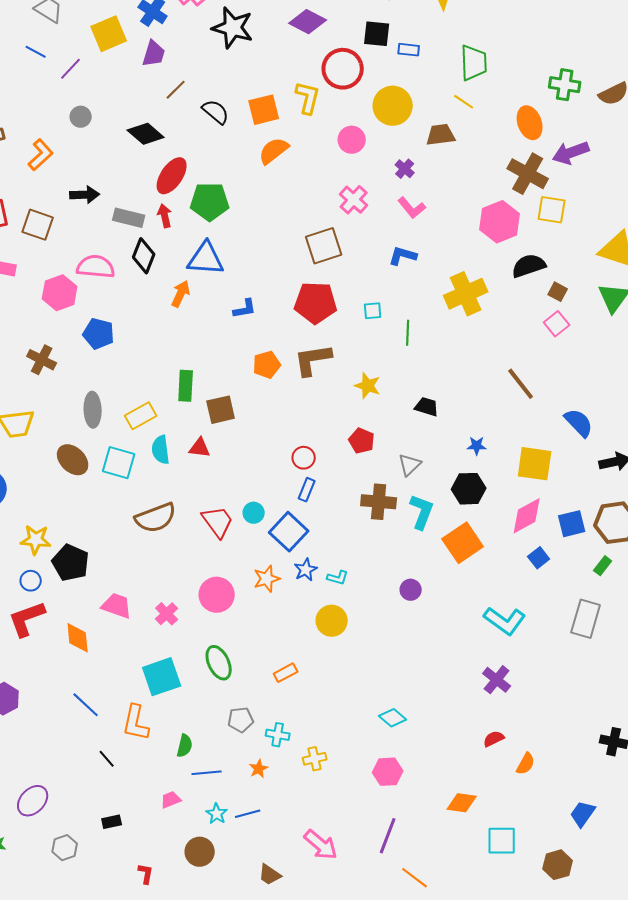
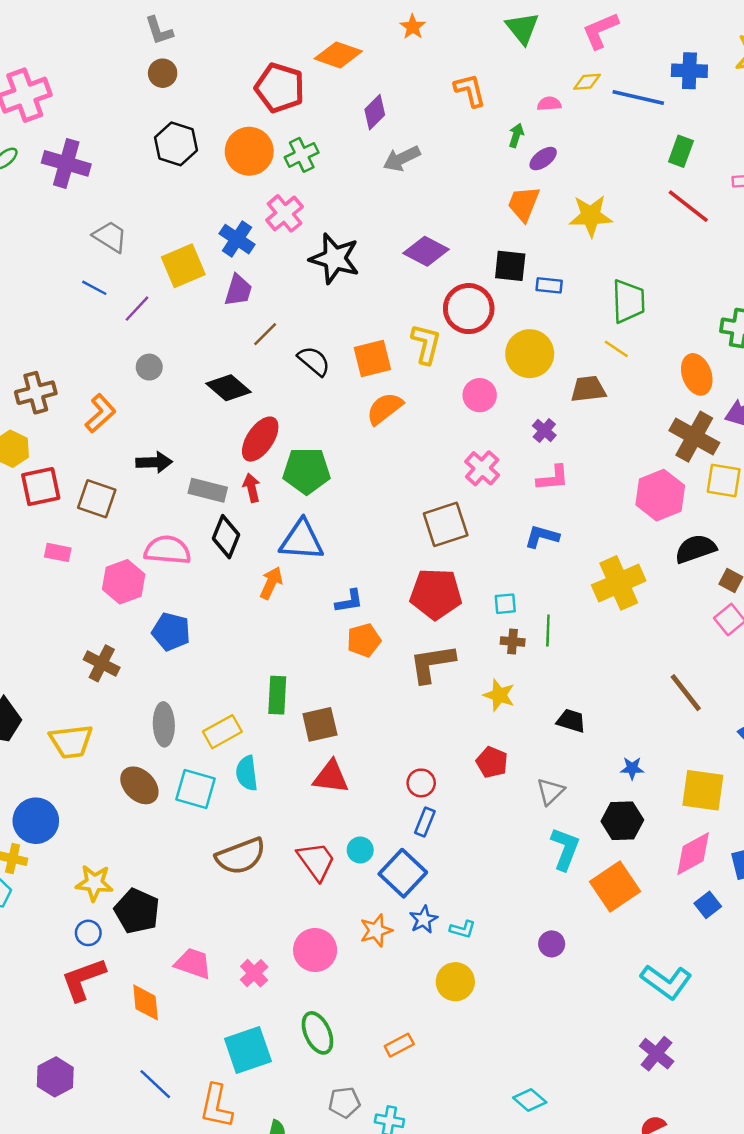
pink L-shape: (412, 208) -> (553, 478), turned -56
orange pentagon: (267, 365) -> (364, 640), moved
red triangle: (200, 448) -> (331, 777), moved, size x1.4
brown cross: (379, 502) -> (513, 641), moved, size x0.6

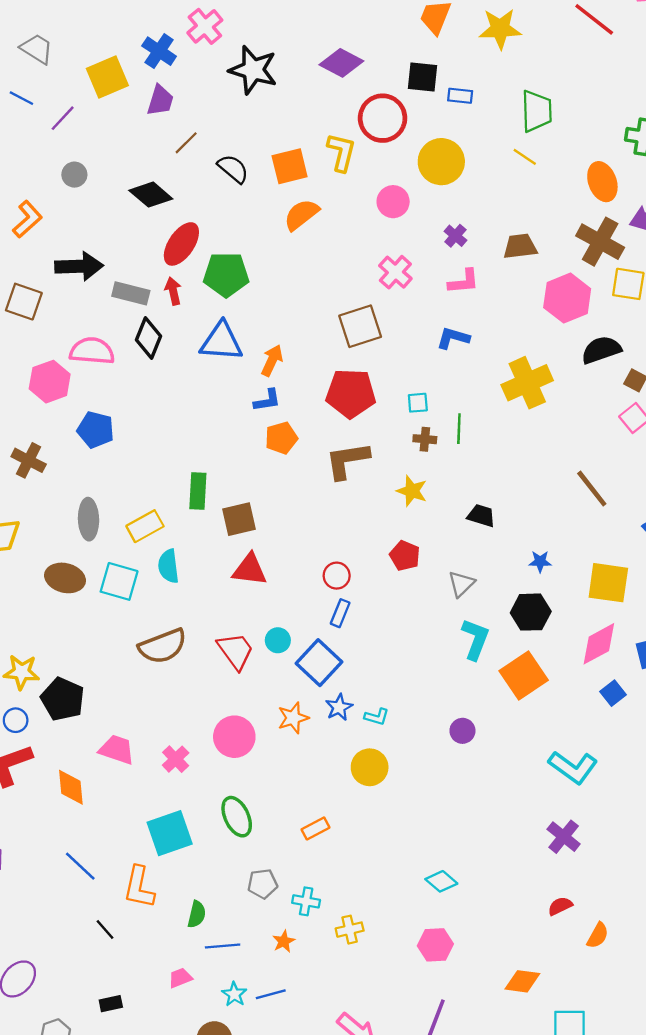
brown trapezoid: (588, 389) -> (520, 246), moved
black arrow: (154, 462) -> (79, 266), size x1.4
orange arrow: (271, 583) -> (272, 360), moved
brown ellipse: (139, 785) -> (65, 578), turned -30

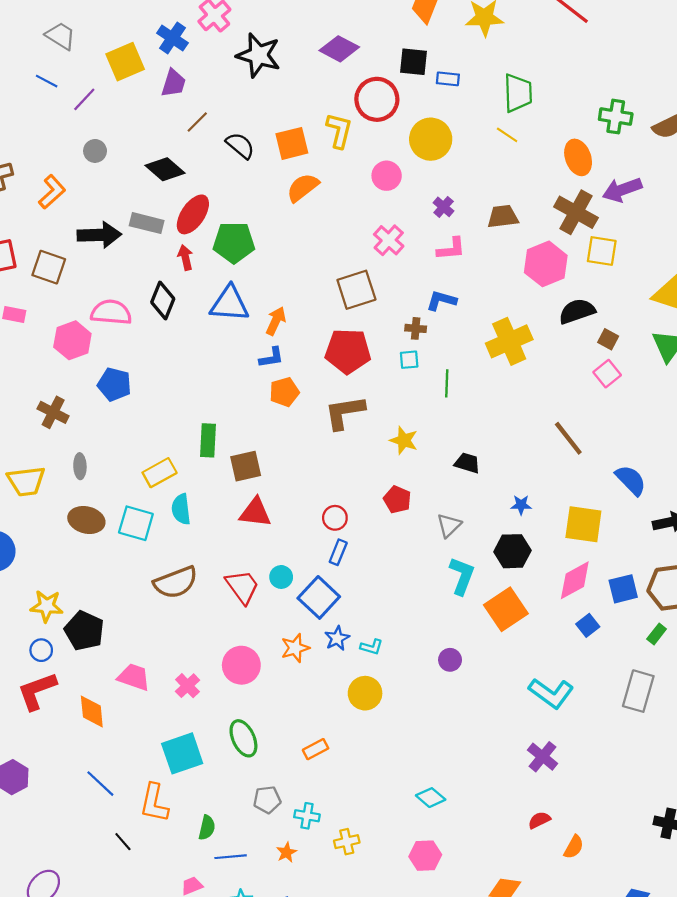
gray rectangle: (131, 293) -> (147, 223), moved
brown cross: (425, 439) -> (416, 328), moved
gray ellipse: (89, 519) -> (80, 466), moved, size x0.7

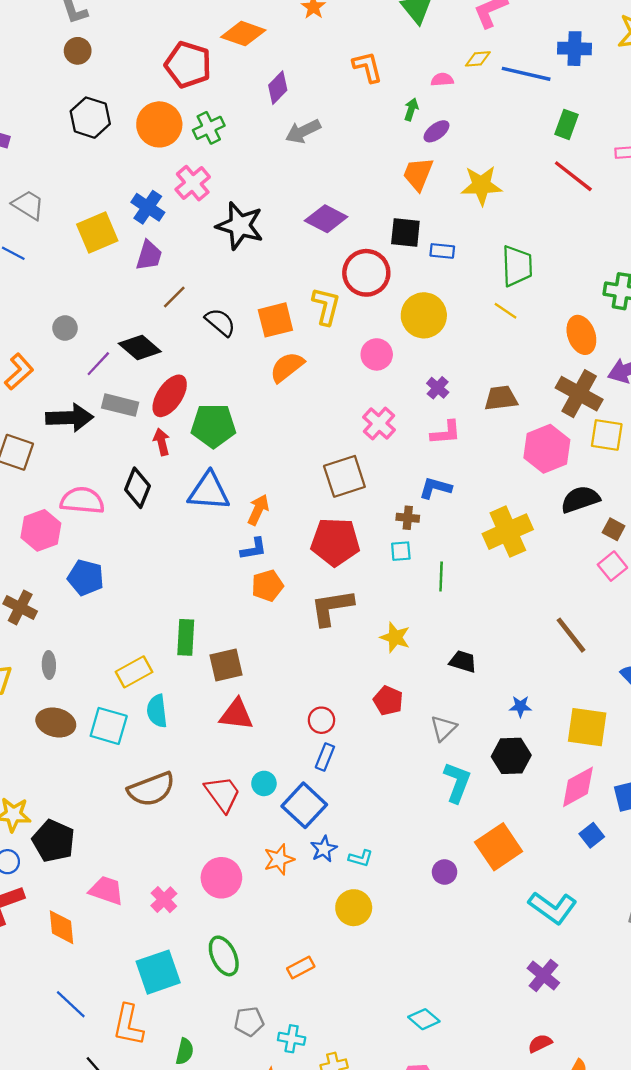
purple line: (84, 99) -> (98, 364), moved
orange square: (506, 609) -> (499, 847), moved

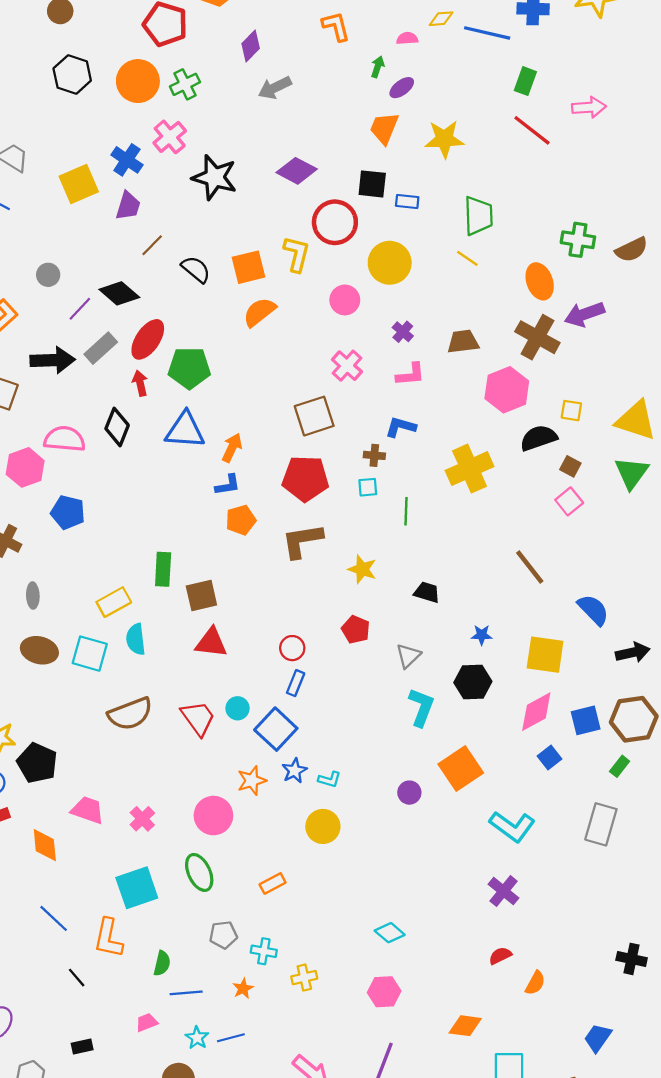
gray rectangle: (120, 405) -> (101, 348), turned -56
yellow square: (607, 435) -> (571, 411), moved, size x0.7
pink circle: (221, 878) -> (213, 816), moved

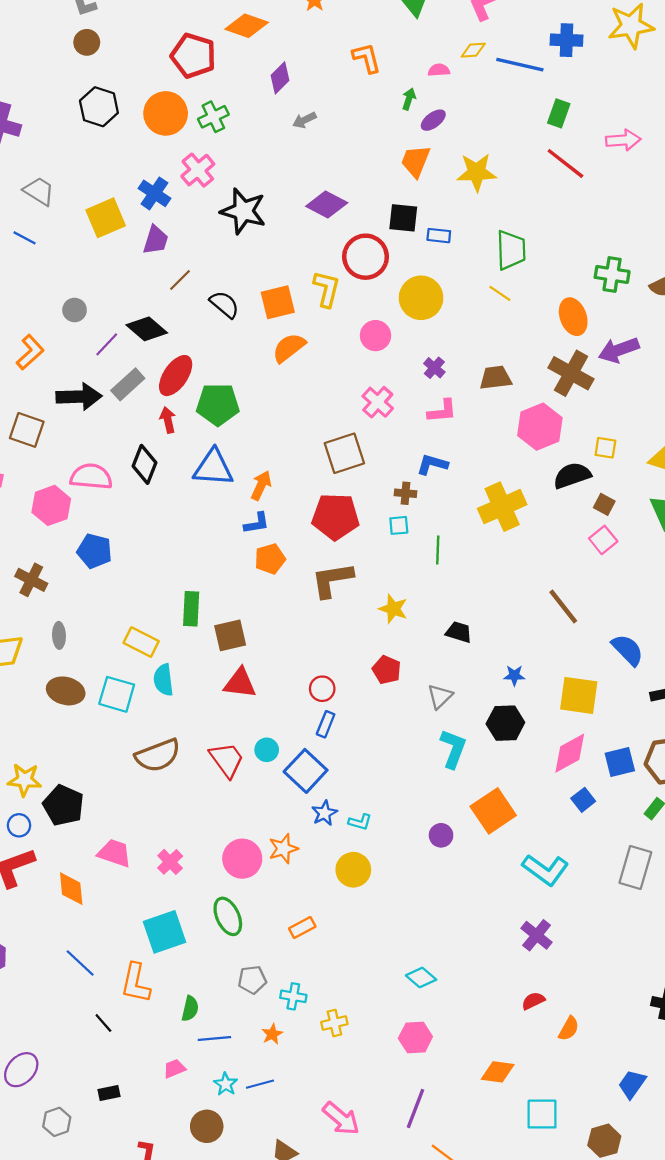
gray arrow: (275, 88) -> (304, 120), size x0.7
yellow rectangle: (114, 602) -> (141, 642), turned 56
orange star: (252, 781) -> (283, 849), moved

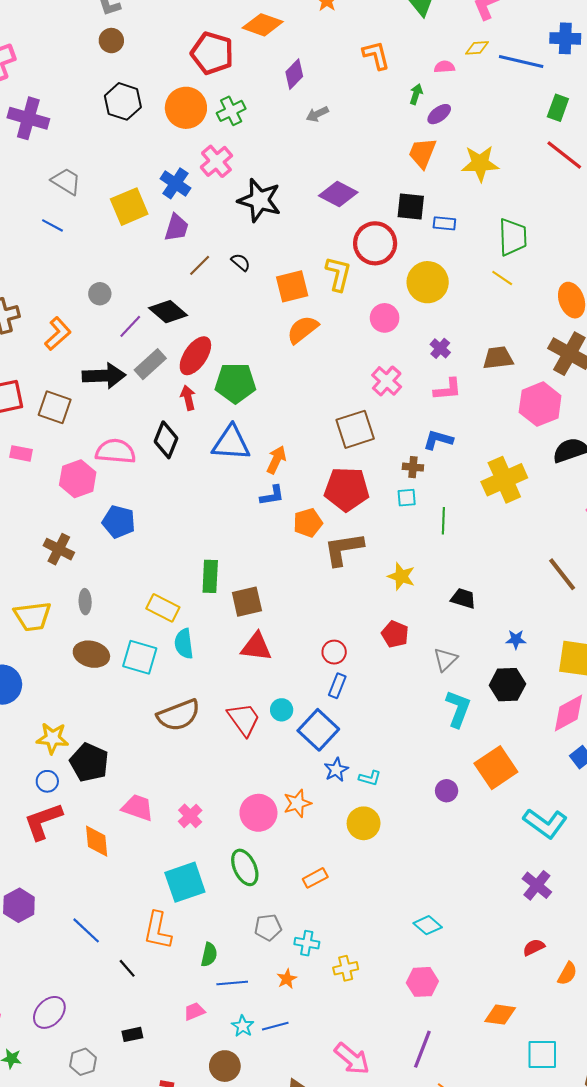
black semicircle: (224, 304) -> (241, 262), moved, size x0.7
orange pentagon: (270, 559) -> (308, 523), moved
blue line: (80, 963) -> (86, 930), moved

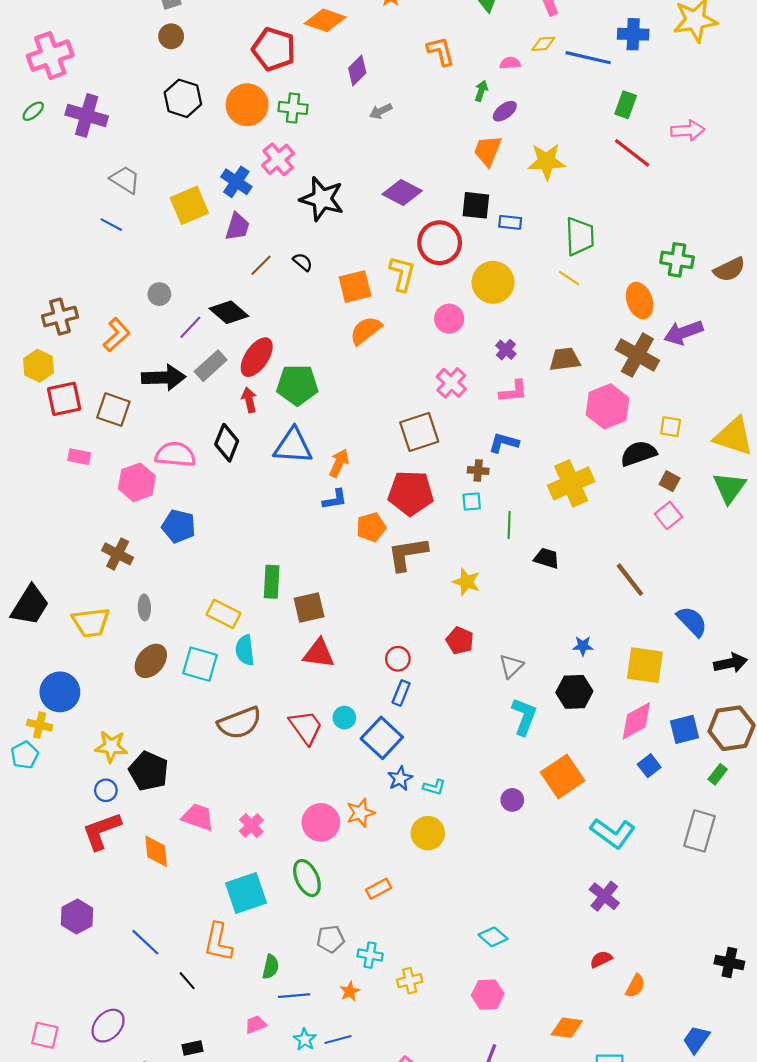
green cross: (231, 111) -> (293, 108), turned 32
black trapezoid: (463, 598) -> (547, 558), moved
brown ellipse: (91, 654) -> (151, 661), turned -64

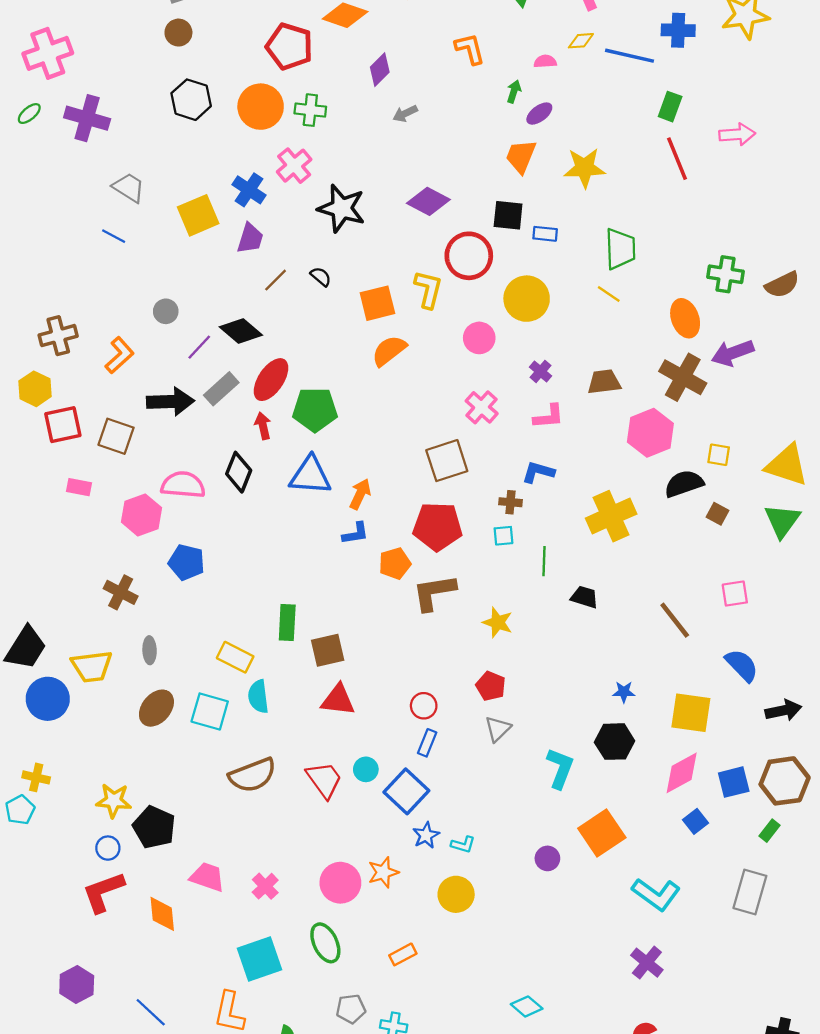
red line: (632, 153) -> (677, 159), turned 30
pink square: (668, 515) -> (735, 594), moved, turned 30
gray triangle: (511, 666) -> (498, 729), moved
blue circle: (60, 692) -> (48, 699), moved

